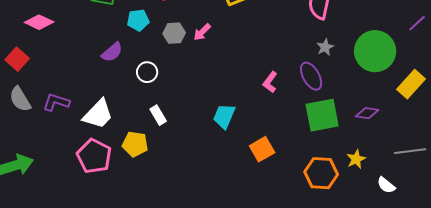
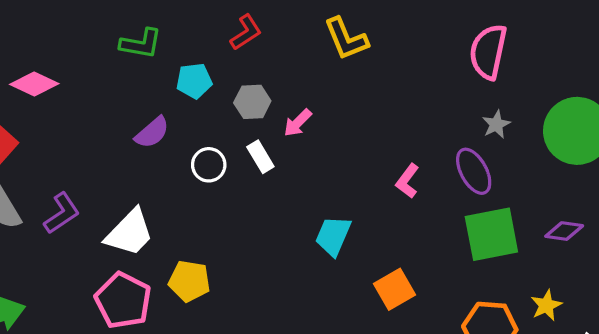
pink arrow: (202, 32) -> (298, 123), moved
purple L-shape: (56, 102) -> (62, 213), turned 128
white rectangle: (158, 115) -> (260, 157), moved

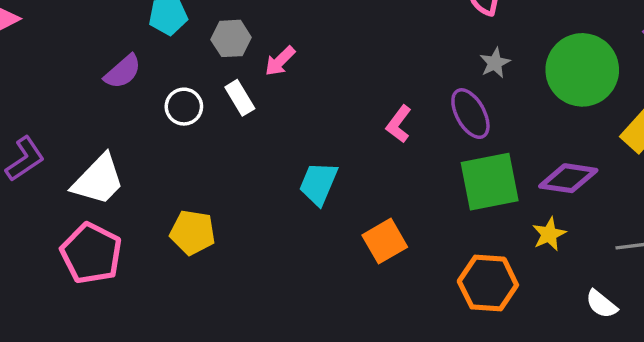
purple diamond: (564, 231) -> (568, 178), size x1.4
yellow pentagon: (189, 281) -> (193, 232), moved
yellow star: (546, 305) -> (549, 234), moved

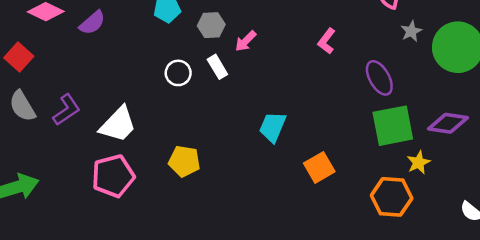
gray star: (495, 63) -> (411, 31), moved
purple semicircle: (123, 72) -> (92, 23), moved
pink L-shape: (399, 124) -> (327, 41), moved
yellow star: (549, 234) -> (419, 163), moved
pink pentagon: (91, 253) -> (113, 176), turned 30

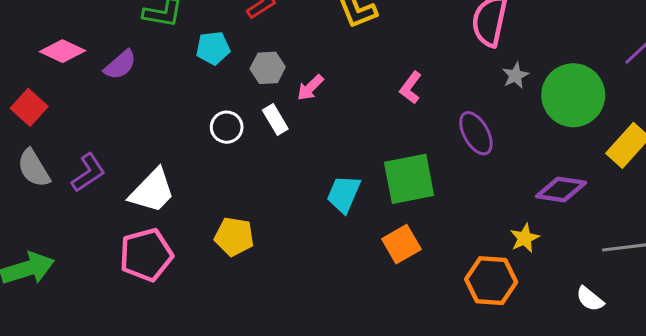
green square: (393, 126) -> (409, 179), moved

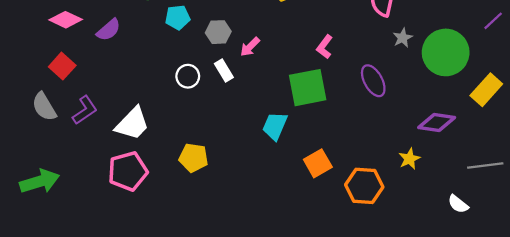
red square: (29, 107) -> (62, 66), moved
green square: (409, 179) -> (308, 88), moved
orange hexagon: (491, 281) -> (364, 186), moved

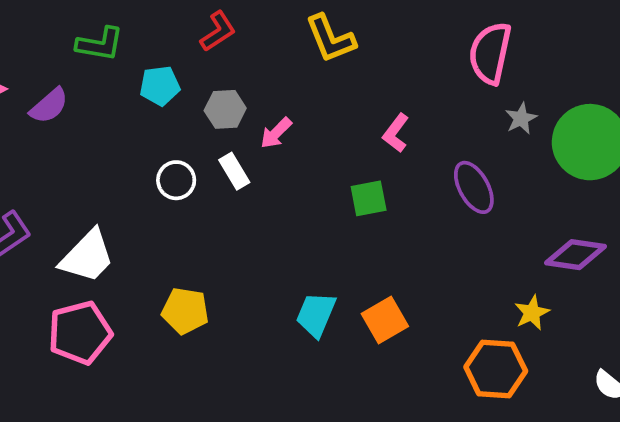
green square: (308, 88) -> (369, 198), size x0.6
cyan trapezoid: (275, 126) -> (316, 315), moved
orange hexagon: (364, 186) -> (496, 369), moved

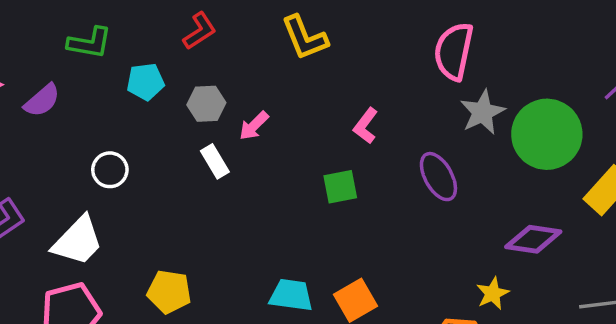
gray star: (521, 118) -> (482, 112), size x1.5
white circle: (176, 180) -> (110, 170), moved
cyan trapezoid: (316, 315) -> (291, 295), turned 75

